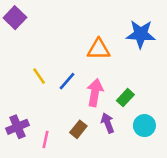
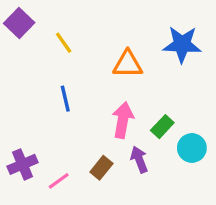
yellow line: (39, 76) -> (64, 43), moved
blue line: (67, 81) -> (65, 99), moved, turned -54
cyan circle: (144, 126) -> (192, 148), moved
pink line: (45, 139) -> (59, 181), turned 42

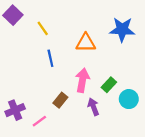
blue line: (65, 99) -> (50, 58), moved
brown rectangle: (101, 168) -> (60, 100), moved

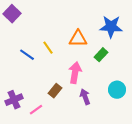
yellow line: (43, 28) -> (48, 48), moved
blue line: (50, 58) -> (27, 55), moved, turned -42
green rectangle: (109, 85) -> (101, 55), moved

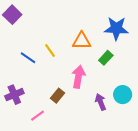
purple arrow: (85, 97) -> (101, 102), moved
purple cross: (14, 100) -> (14, 95), moved

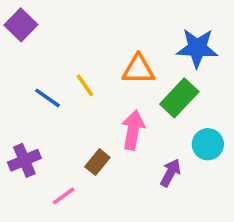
green rectangle: (106, 58) -> (179, 98), size x1.5
cyan circle: (123, 95) -> (208, 144), moved
purple arrow: (101, 102) -> (170, 173), turned 49

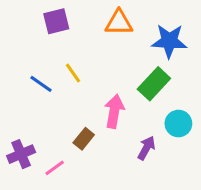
purple square: (21, 25) -> (56, 21), moved, turned 32
orange triangle: (138, 69) -> (119, 23), moved
purple cross: (24, 160) -> (21, 154), moved

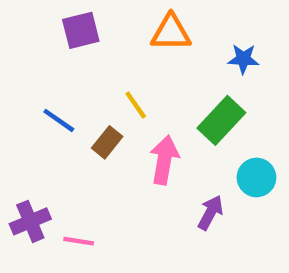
blue star: (169, 41) -> (243, 59), size x0.6
yellow line: (73, 73) -> (136, 105), moved
brown rectangle: (84, 139) -> (107, 142), moved
pink line: (55, 168) -> (79, 241), turned 45

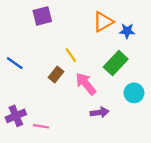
orange triangle: (171, 33) -> (103, 22), moved, turned -30
blue line: (59, 120) -> (15, 63), moved
pink arrow: (164, 160) -> (86, 84), turned -50
purple arrow: (210, 213) -> (100, 112), moved, turned 54

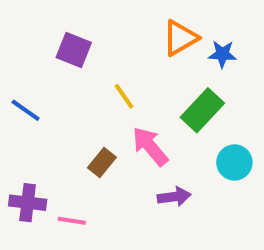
purple square: (42, 16) -> (74, 50), moved, turned 36
brown rectangle: (56, 75) -> (102, 162), moved
purple cross: (16, 116) -> (28, 203), turned 30

